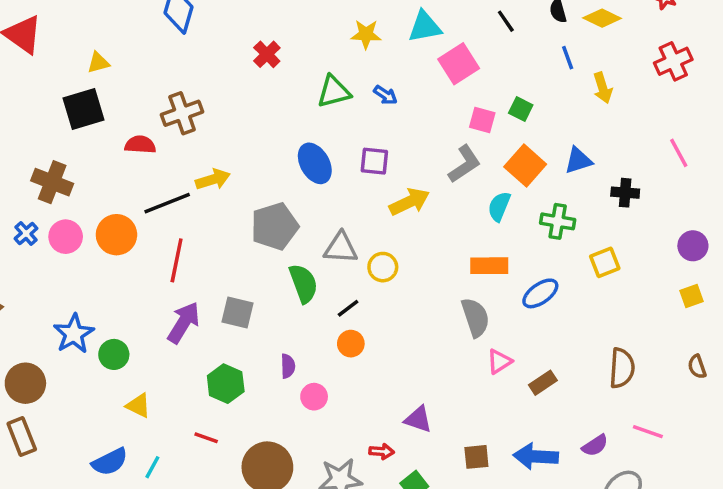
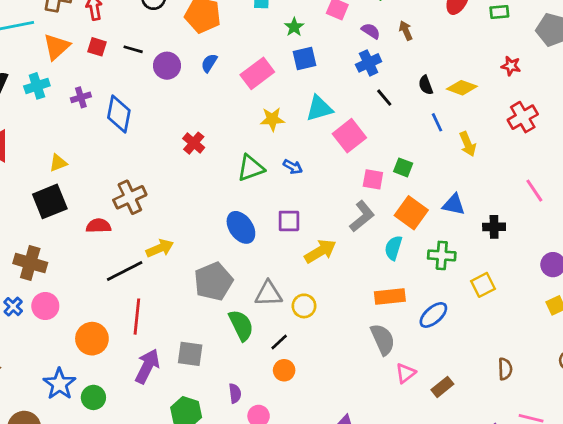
blue triangle: (578, 160) -> (454, 205), turned 35
orange circle: (116, 235) -> (92, 339), moved
brown semicircle: (622, 368) -> (505, 369), size x0.7

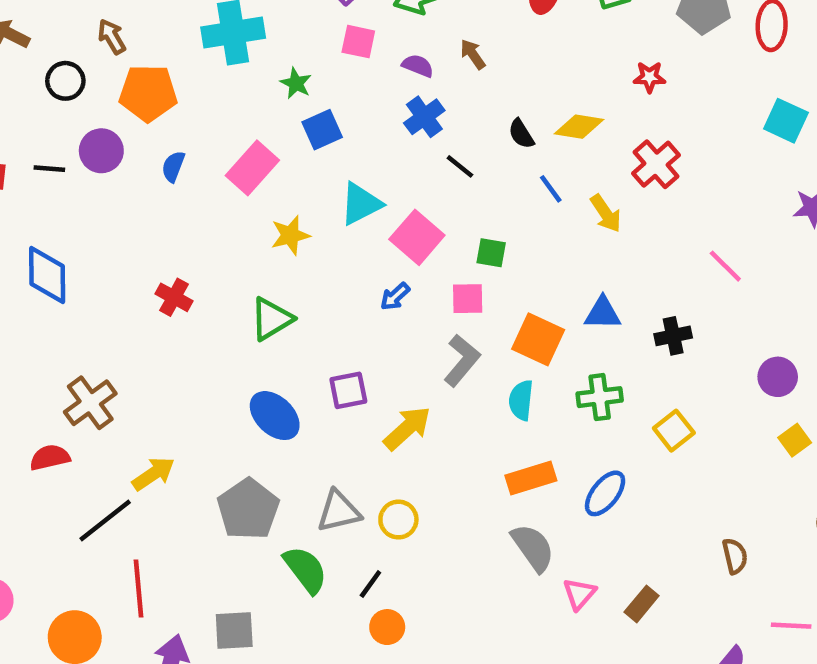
purple circle: (167, 66) -> (101, 151), moved
red cross: (523, 117) -> (656, 164), moved
blue arrow: (293, 167) -> (395, 296), moved, turned 120
green square: (403, 167) -> (491, 253), moved

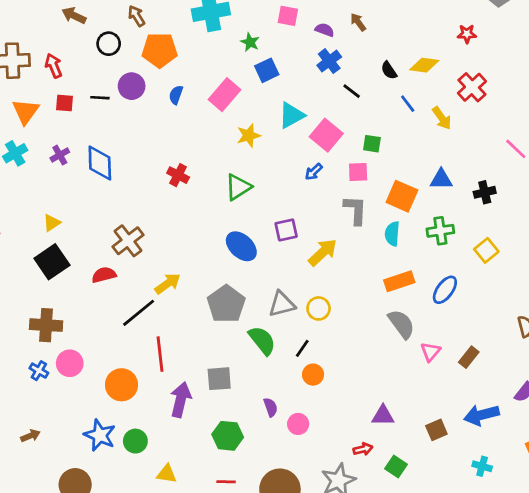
gray L-shape: (462, 360) -> (355, 210), turned -36

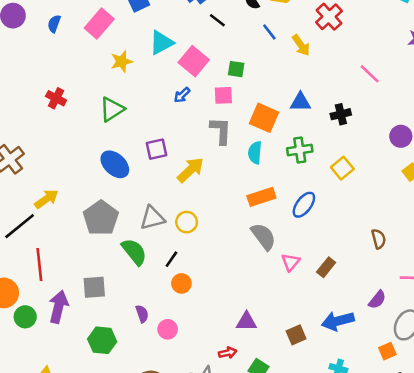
green circle: (135, 441) -> (25, 317), moved

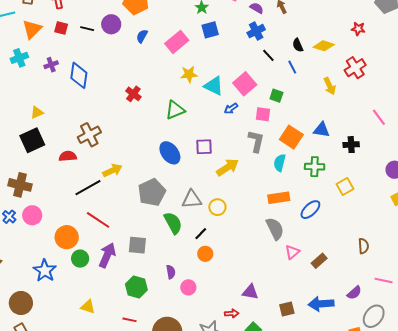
blue line: (269, 32) -> (292, 67), moved
cyan triangle: (161, 43) -> (214, 86), moved, turned 45
red line: (39, 264) -> (98, 220), turned -60

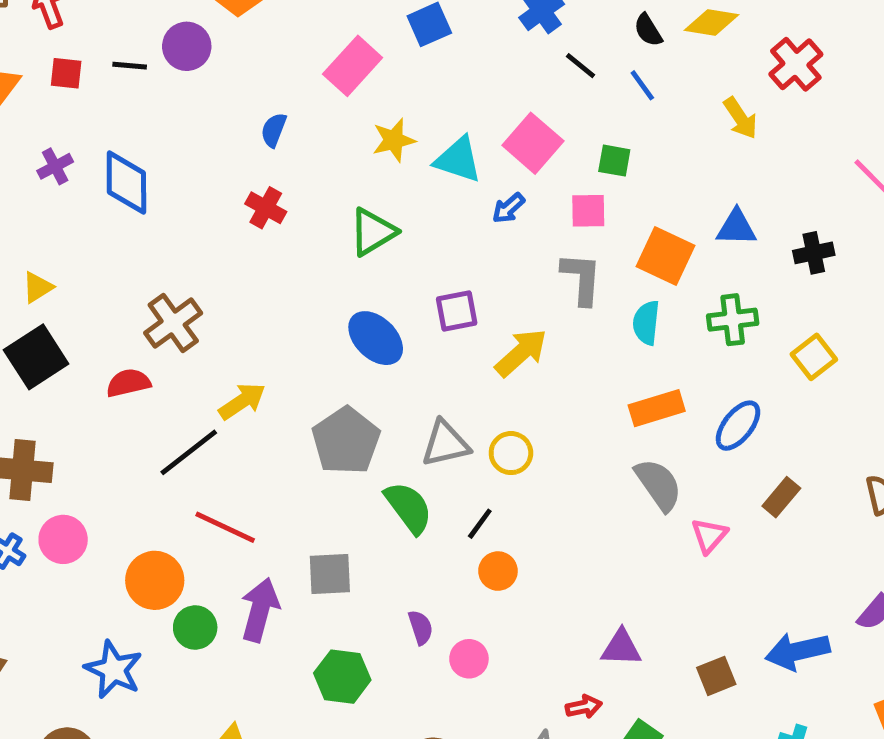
blue semicircle: (142, 36) -> (274, 130), moved
brown rectangle: (319, 261) -> (781, 497), moved

